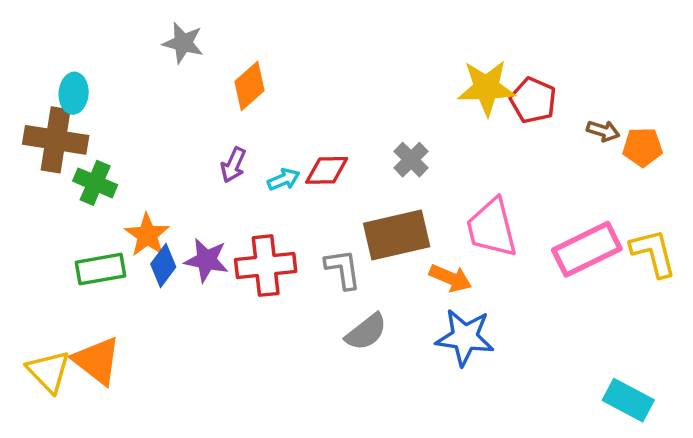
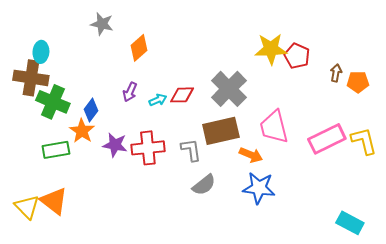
brown arrow: (603, 131) -> (336, 73), turned -96
gray cross: (411, 160) -> (229, 89), size x1.8
green cross: (95, 183) -> (53, 102), size x1.4
blue diamond: (163, 266) -> (91, 110), moved

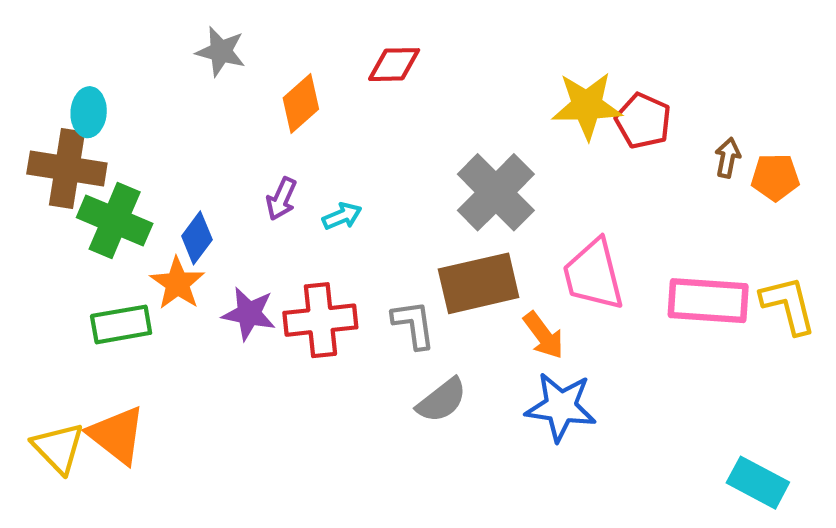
red diamond: (182, 95) -> (394, 65), moved
pink rectangle: (327, 139) -> (708, 301), turned 30
orange arrow: (251, 155) -> (544, 335), turned 30

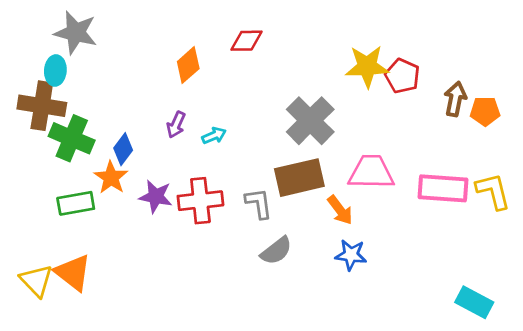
gray star: (221, 52) -> (76, 33), moved, size x1.4
brown arrow: (728, 158) -> (455, 99), size x1.4
pink trapezoid: (593, 275) -> (371, 172), turned 105
blue star: (561, 407) -> (351, 255), size x0.7

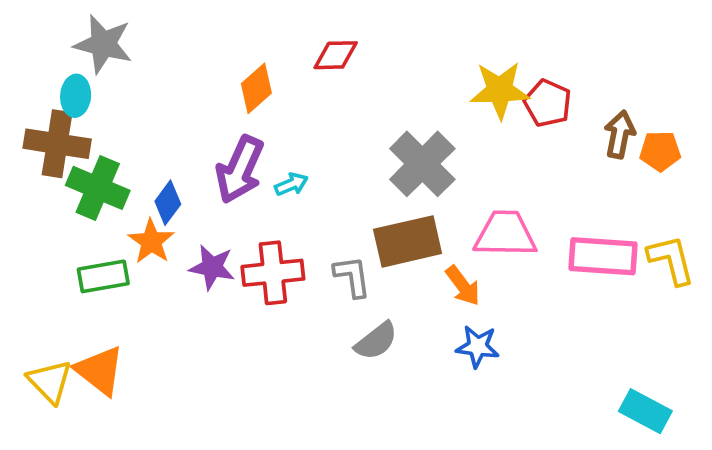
purple arrow: (176, 125) -> (240, 170), size x1.8

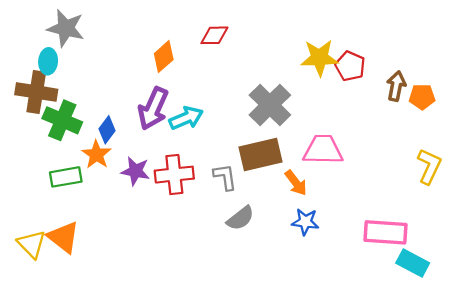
cyan arrow: (291, 184) -> (186, 118), size x1.6
pink rectangle: (603, 256) -> (386, 232), moved
yellow L-shape: (671, 260) -> (429, 166), turned 39

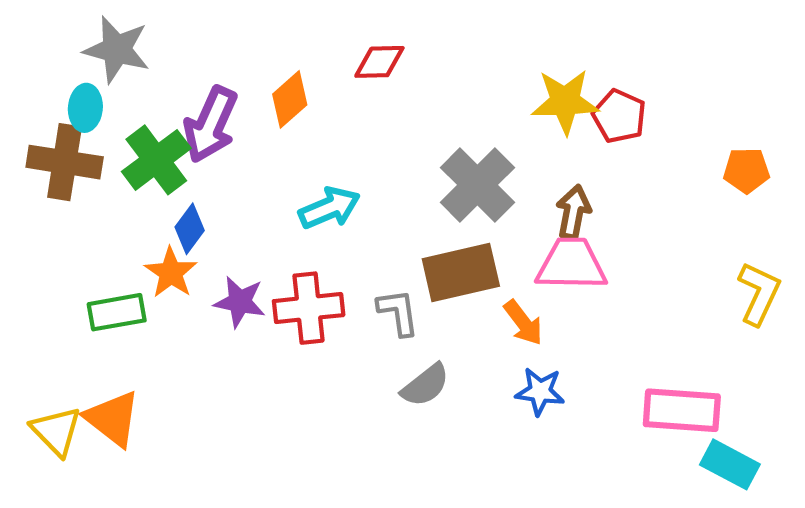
brown arrow: (396, 86) -> (573, 212), moved
purple arrow: (153, 108) -> (211, 125), moved
green cross: (62, 120) -> (156, 160), moved, turned 30

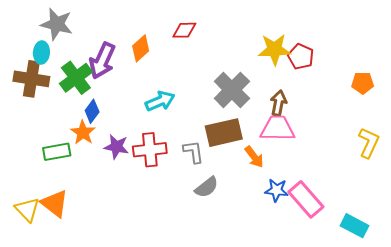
blue star: (540, 391) -> (276, 190), moved
pink rectangle: (682, 410) -> (306, 199), moved, turned 45

